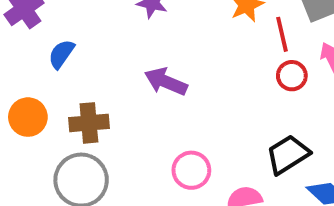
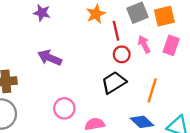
black trapezoid: (288, 154) -> (114, 82), moved

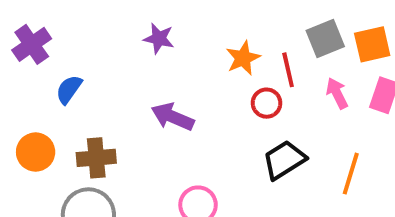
orange star: (96, 14) -> (243, 58), moved
red circle: (122, 54) -> (267, 103), moved

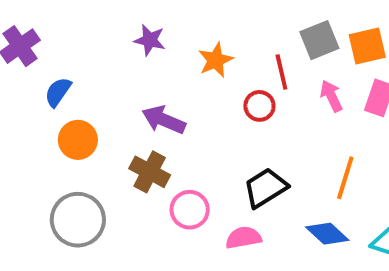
orange star: (243, 58) -> (216, 60), moved
orange circle: (36, 152) -> (78, 140), moved
brown cross: (96, 158) -> (150, 172), moved, turned 33
black trapezoid: (284, 160) -> (265, 188), moved

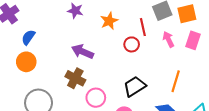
orange circle: (78, 140) -> (26, 62), moved

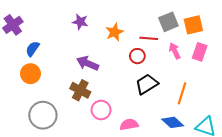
red line: (143, 27) -> (149, 38), turned -72
black trapezoid: (135, 86) -> (147, 84), moved

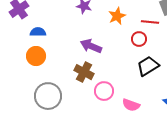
blue semicircle: (33, 49) -> (38, 32), turned 56
pink semicircle: (129, 125) -> (131, 105), turned -150

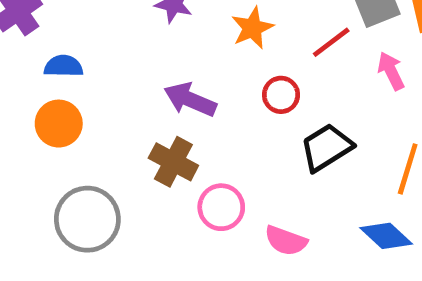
red line: (150, 22) -> (331, 42), turned -42
red circle: (139, 39) -> (281, 95), moved

